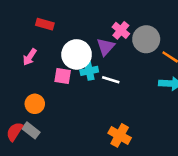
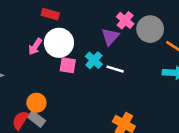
white circle: (77, 54) -> (59, 43), moved
cyan cross: (89, 71) -> (94, 60), turned -35
orange circle: (35, 104) -> (36, 103), moved

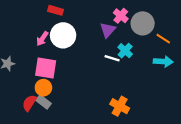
cyan cross: (94, 60) -> (125, 51), moved
pink square: (68, 65) -> (46, 68), moved, size x1.5

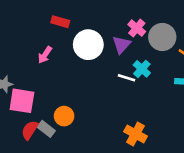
white circle: (63, 35) -> (88, 45), moved
pink square: (46, 68) -> (22, 101), moved
orange circle: (43, 88) -> (64, 116), moved

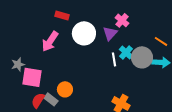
gray circle: (162, 37) -> (142, 57), moved
pink arrow: (45, 55) -> (50, 41), size x1.5
white line: (127, 78) -> (114, 59), turned 64

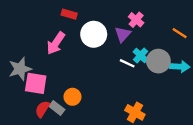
orange line: (161, 41) -> (180, 33), moved
white line: (114, 59) -> (127, 63), turned -56
gray star: (18, 64) -> (20, 69), size x1.5

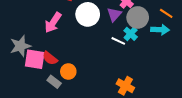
gray circle: (158, 61) -> (138, 17), moved
cyan arrow: (180, 67) -> (160, 30), moved
red semicircle: (42, 109) -> (50, 58), moved, turned -84

